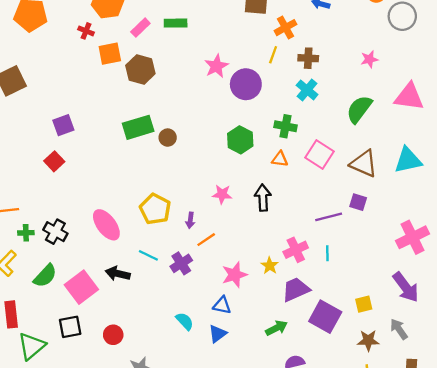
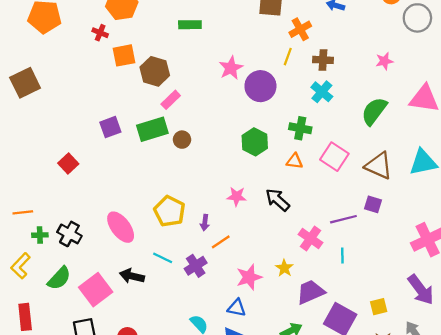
pink rectangle: (140, 28) -> (171, 100), moved
purple square: (63, 125) -> (110, 127), moved
black arrow: (263, 198) -> (278, 200), turned -45
pink cross: (296, 250) -> (310, 239), moved, turned -30

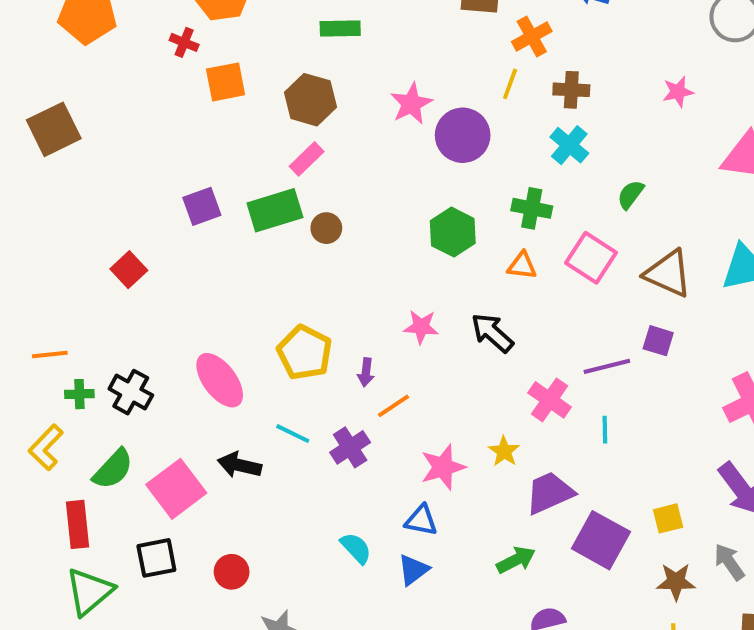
brown hexagon: (155, 71) -> (311, 100), moved
green semicircle: (374, 111) -> (631, 195), moved, size x0.6
red rectangle: (25, 317) -> (77, 524), moved

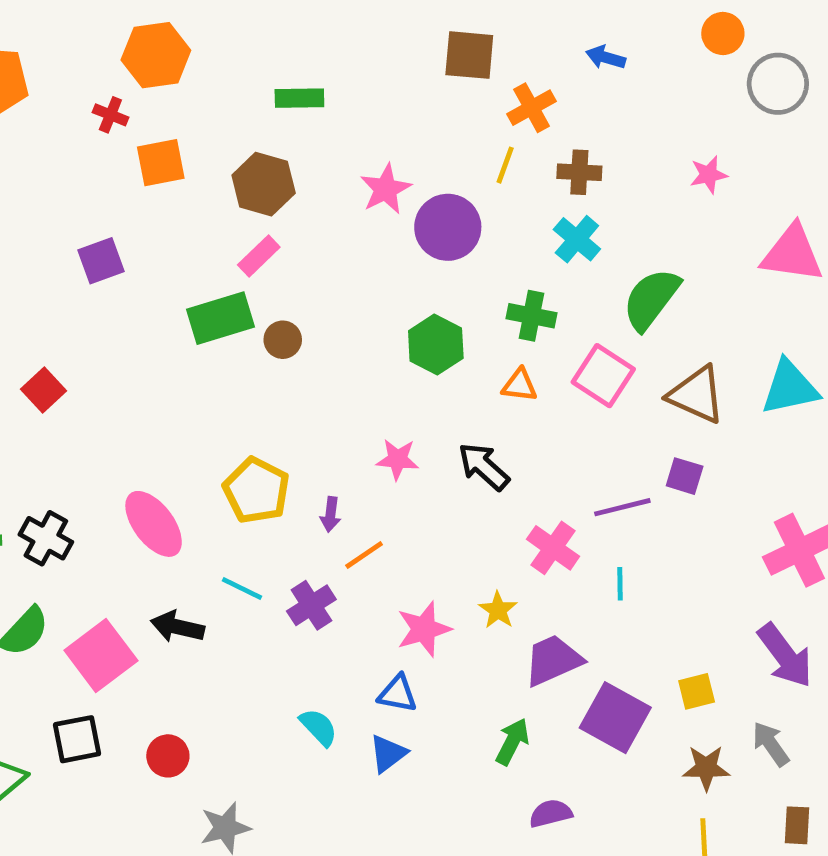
green semicircle: (631, 195) -> (651, 299), size x1.8
purple square: (202, 206) -> (101, 261), moved
green arrow: (516, 560) -> (512, 742), turned -36

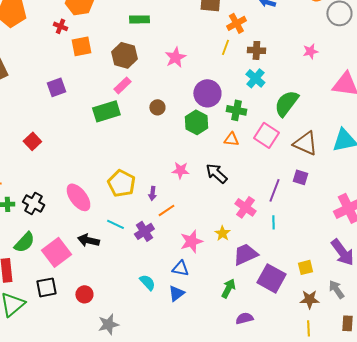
purple circle: (448, 227) -> (207, 93), moved
brown circle: (283, 340) -> (157, 107), moved
purple line: (622, 507) -> (274, 190), turned -55

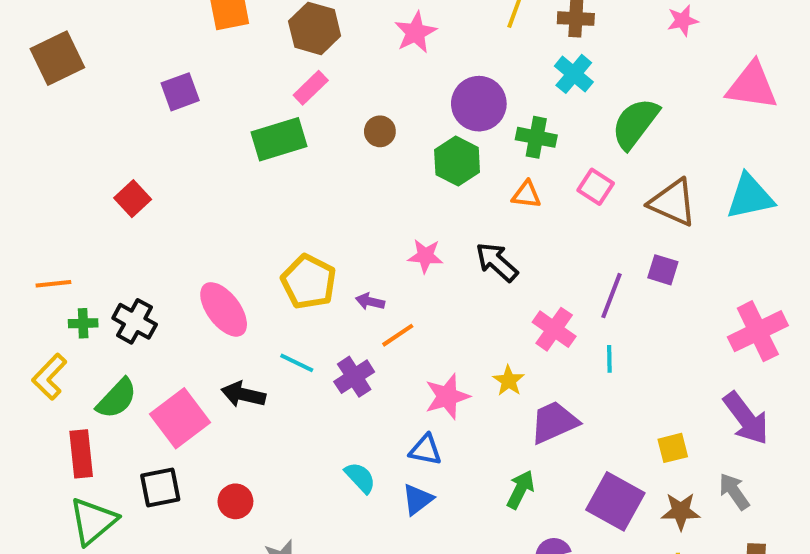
pink square: (266, 135) -> (596, 187), size x0.7
purple arrow: (152, 193) -> (370, 302), turned 96
purple square: (271, 278) -> (615, 501), moved

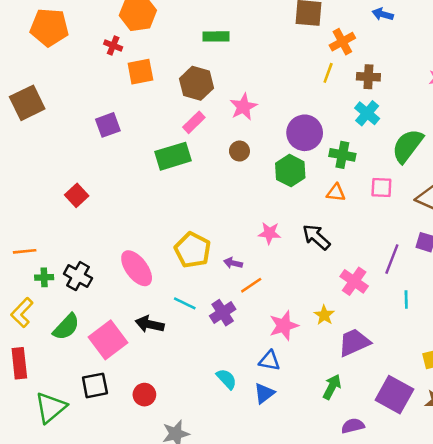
pink star: (416, 32) -> (243, 107), moved
pink square: (596, 187) -> (381, 187), turned -30
cyan line: (609, 359) -> (406, 299), moved
red rectangle: (81, 454) -> (19, 363), moved

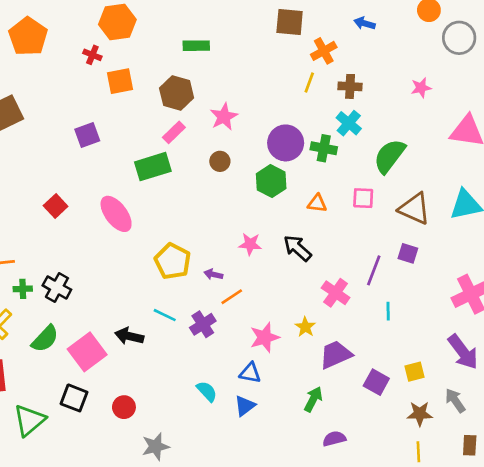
orange pentagon: (49, 27) -> (28, 36), turned 30
green cross: (342, 155) -> (324, 148), moved
pink ellipse: (137, 268) -> (116, 214), moved
black square: (95, 385) -> (74, 398), turned 32
purple square: (394, 395) -> (376, 382), moved, size x0.7

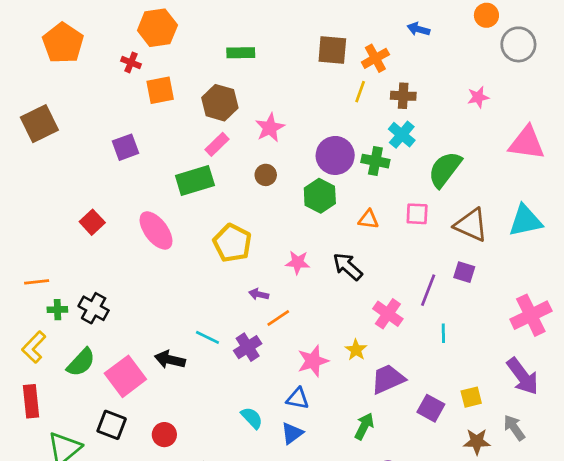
brown square: (290, 22) -> (332, 50), moved
yellow pentagon: (173, 261) -> (232, 243), moved

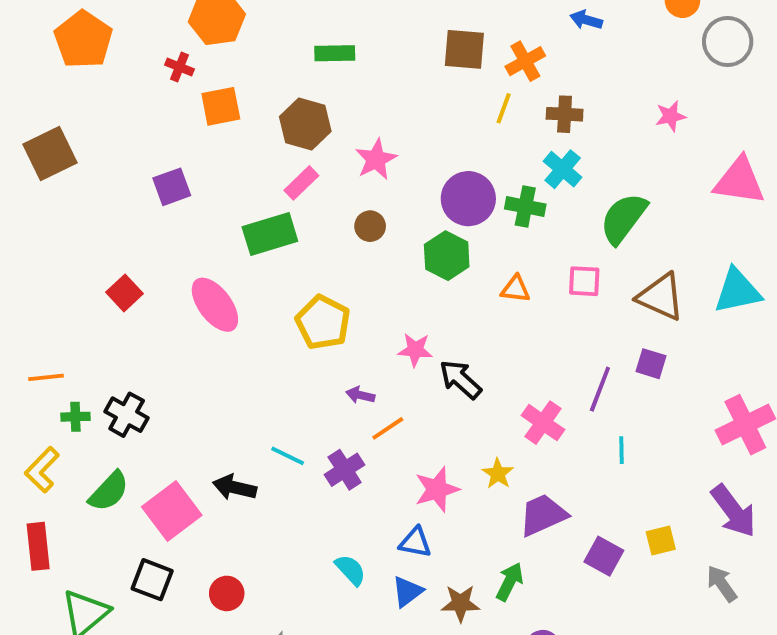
black arrow: (348, 267) -> (460, 379), moved
brown star: (477, 442) -> (460, 603), moved

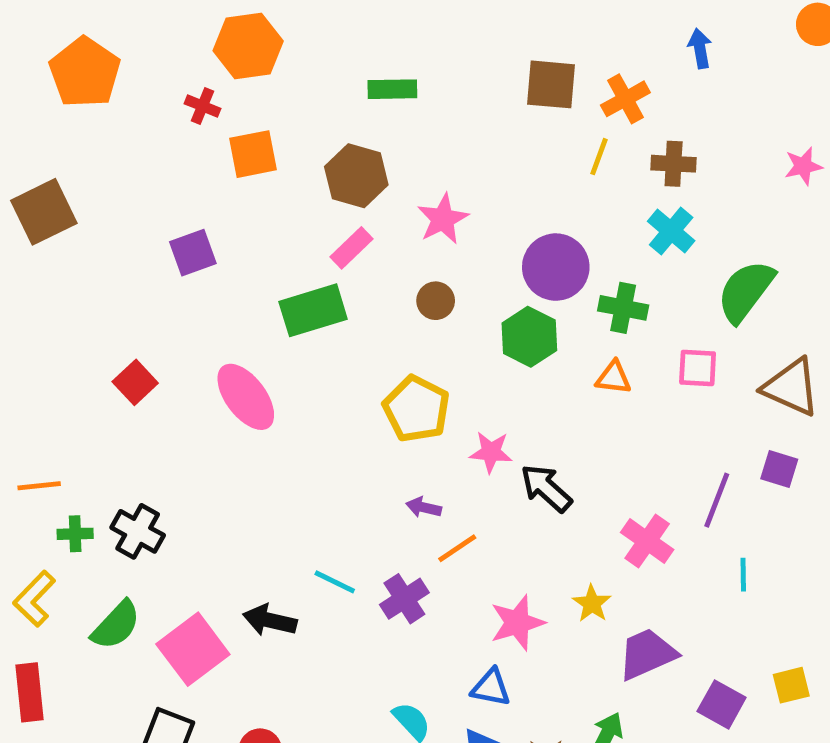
blue arrow: (586, 20) -> (700, 48), turned 64
green cross: (525, 206) -> (623, 308), moved
yellow pentagon: (323, 322) -> (416, 409), moved

